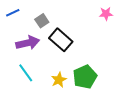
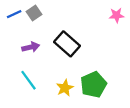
gray square: (42, 21) -> (34, 13), moved
purple arrow: (28, 43) -> (31, 47), size x0.7

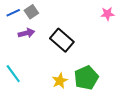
purple arrow: (31, 47) -> (26, 33), moved
cyan line: (28, 80) -> (13, 74), moved

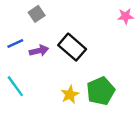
blue line: (13, 13) -> (15, 44), moved
purple arrow: (26, 33) -> (39, 51), moved

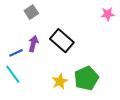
blue line: (15, 44) -> (16, 53), moved
purple arrow: (39, 51) -> (33, 44), turned -63

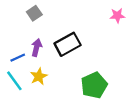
black rectangle: (62, 41) -> (68, 44), turned -70
yellow star: (60, 81) -> (39, 76), moved

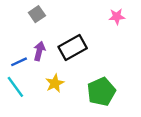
pink star: (117, 16) -> (117, 17), moved
yellow star: (39, 76) -> (55, 83), moved

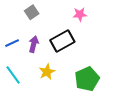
pink star: (117, 17) -> (80, 14), moved
blue line: (19, 62) -> (12, 43), moved

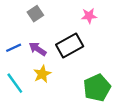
purple arrow: (34, 44) -> (38, 49), turned -70
yellow star: (47, 72) -> (42, 74), moved

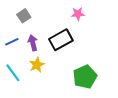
gray square: (35, 14) -> (24, 16), moved
purple arrow: (38, 49) -> (33, 43), turned 42

